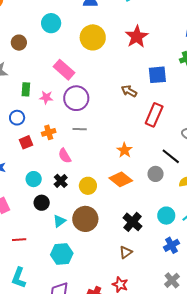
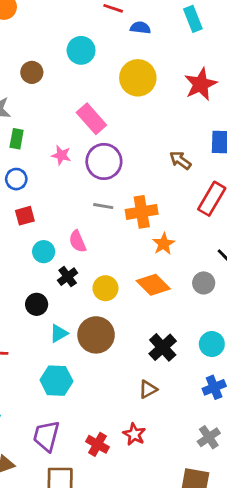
green rectangle: (26, 89) -> (17, 139), moved
orange cross: (49, 132) -> (142, 212), moved, size x1.5
cyan circle: (34, 179) -> (44, 252), moved

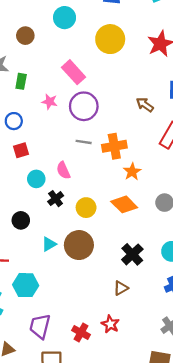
green rectangle: (17, 139) -> (21, 81), moved
black circle: (37, 304) -> (21, 220), moved
cyan hexagon: (56, 381) -> (26, 285), moved

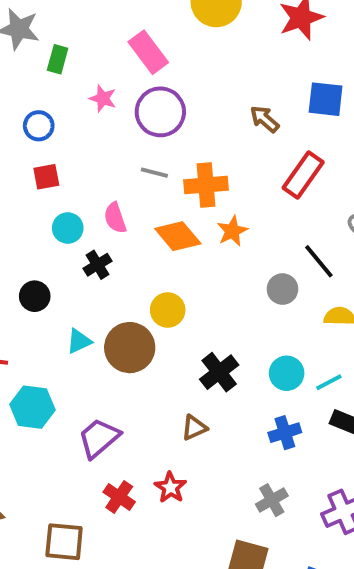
orange diamond: (124, 204) -> (178, 236), moved
yellow circle: (86, 208) -> (168, 310), moved
purple trapezoid: (40, 326) -> (99, 438), moved, turned 30

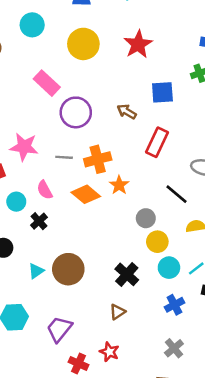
pink star: (103, 99) -> (24, 147), moved, size x1.6
purple circle: (160, 112) -> (76, 112), moved
gray circle: (282, 289) -> (146, 218), moved
yellow circle: (168, 310) -> (157, 242), moved

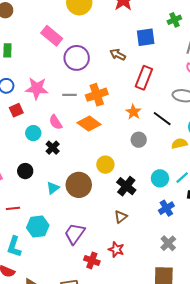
orange star: (119, 185) -> (133, 112), moved
yellow circle: (157, 242) -> (105, 165), moved

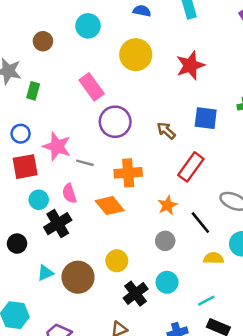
gray line: (70, 95) -> (85, 163), moved
red square: (16, 110) -> (25, 167), size x1.5
black cross: (53, 148) -> (58, 224), size x1.5
cyan circle: (160, 178) -> (167, 282), moved

